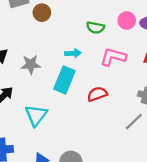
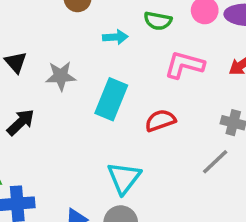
cyan arrow: (73, 53) -> (115, 37), moved
cyan triangle: (36, 115) -> (124, 178), moved

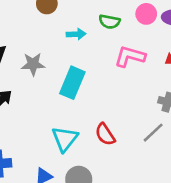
red semicircle: (160, 121) -> (105, 134), moved, turned -105
cyan triangle: (124, 178) -> (65, 139), moved

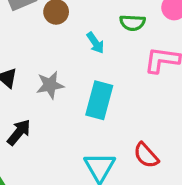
cyan arrow: (76, 34) -> (95, 43), turned 66

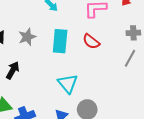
red semicircle: (146, 155) -> (91, 42), moved

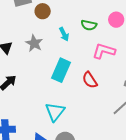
gray star: (27, 37) -> (34, 43), moved, turned 30

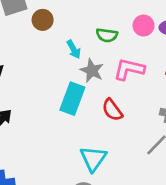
gray star: (34, 43) -> (92, 71), moved
cyan triangle: (55, 112) -> (93, 159), moved

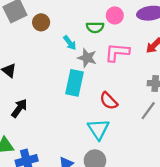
pink circle: (144, 26) -> (115, 15), moved
red semicircle: (112, 110) -> (109, 101), moved

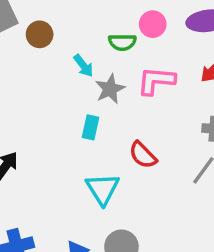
gray star: (87, 58) -> (110, 89), turned 30
cyan rectangle: (74, 83) -> (90, 127), size x0.6
cyan triangle: (98, 129) -> (103, 189), moved

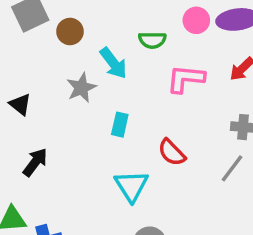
pink circle: (153, 24) -> (196, 20), moved
cyan arrow: (83, 66) -> (113, 63), size x1.4
gray star: (110, 89) -> (81, 88), moved

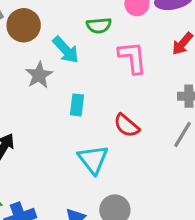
brown circle: (70, 32) -> (24, 25), size x1.4
pink L-shape: (186, 79) -> (132, 58), turned 84

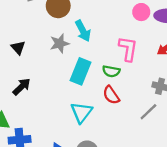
green semicircle: (99, 26) -> (111, 71), moved
cyan rectangle: (77, 105) -> (81, 71), size x1.6

